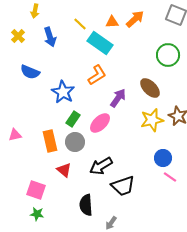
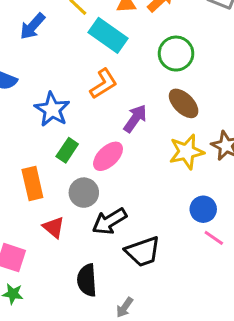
blue arrow: (50, 37) -> (32, 26), turned 60
green circle: (168, 55) -> (176, 54), moved
gray circle: (75, 142) -> (84, 193), moved

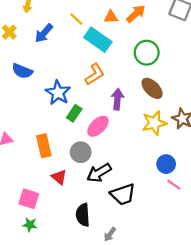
purple arrow: (135, 119) -> (117, 99), turned -30
green rectangle: (67, 150) -> (74, 113), moved

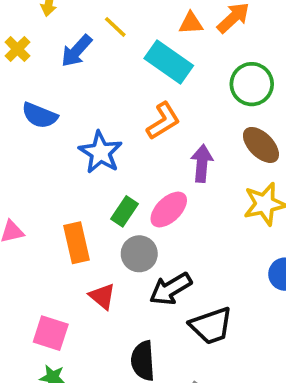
yellow line: (76, 19) -> (115, 27), moved
green rectangle: (74, 113) -> (124, 211), moved

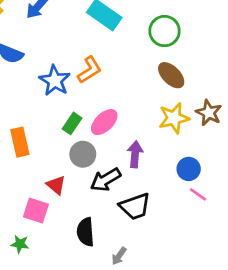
orange L-shape: (163, 121) -> (90, 70), moved
purple arrow: (202, 163) -> (135, 154), moved
orange rectangle: (77, 243) -> (20, 142), moved
pink square: (51, 333) -> (36, 210), moved

